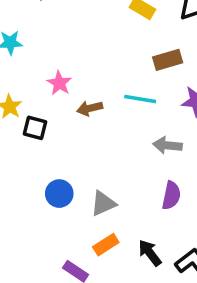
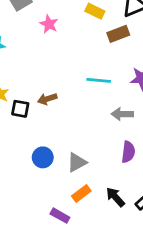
brown rectangle: (168, 60) -> (118, 34), moved
pink star: (59, 83) -> (49, 24), moved
brown arrow: (90, 108) -> (47, 99), moved

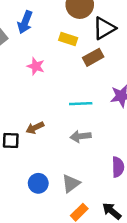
pink star: (49, 24) -> (36, 66), moved
gray arrow: (122, 114) -> (81, 136), moved

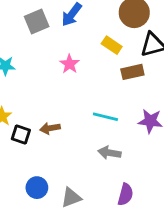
gray arrow: (81, 136) -> (109, 153), moved

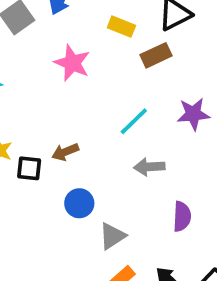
pink star: (70, 64) -> (72, 63), size x1.4
cyan line: (105, 117) -> (134, 121), turned -45
blue circle: (37, 188) -> (79, 203), moved

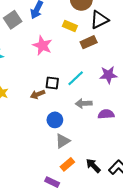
black square: (29, 168) -> (52, 83), moved
blue circle: (79, 203) -> (55, 120), moved
purple semicircle: (182, 216) -> (106, 114), moved, turned -98

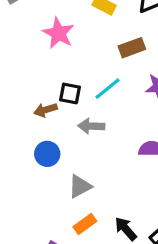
brown rectangle: (89, 42) -> (132, 48), moved
gray arrow: (84, 103) -> (91, 126), moved
blue circle: (55, 120) -> (47, 154), moved

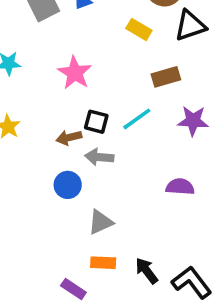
pink star: (58, 33) -> (75, 73), moved
gray arrow: (91, 126) -> (99, 157), moved
orange rectangle: (85, 224) -> (103, 263), turned 35

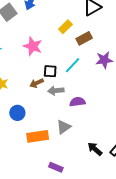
yellow rectangle: (139, 29) -> (65, 27), moved, turned -64
blue circle: (68, 185) -> (17, 113), moved
purple semicircle: (180, 187) -> (77, 102), moved
orange rectangle: (103, 263) -> (38, 136), moved, size x1.5

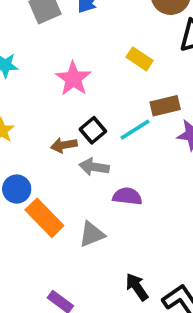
yellow rectangle: (65, 27) -> (140, 59), turned 64
brown rectangle: (84, 38) -> (165, 106), moved
black square: (50, 71) -> (93, 130), turned 32
orange rectangle: (38, 136) -> (44, 218), moved, turned 40

